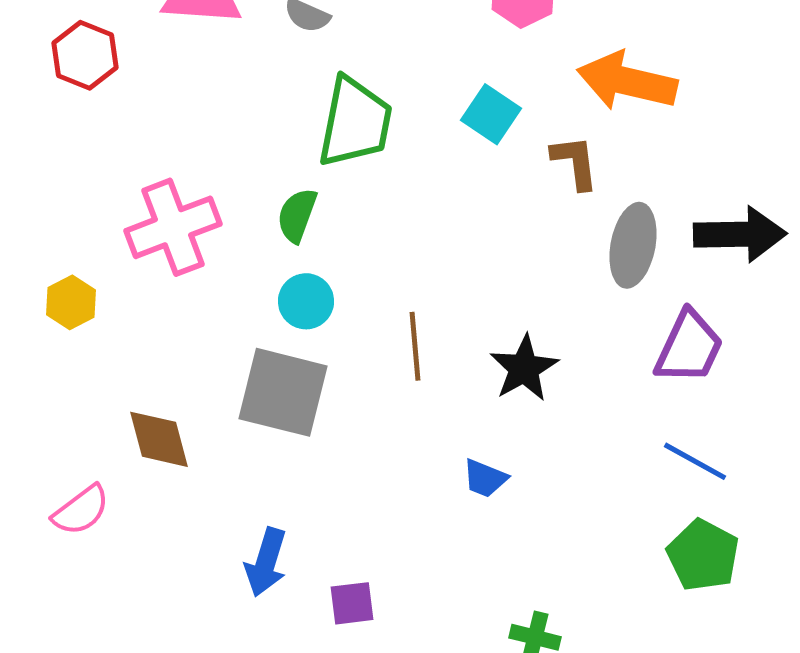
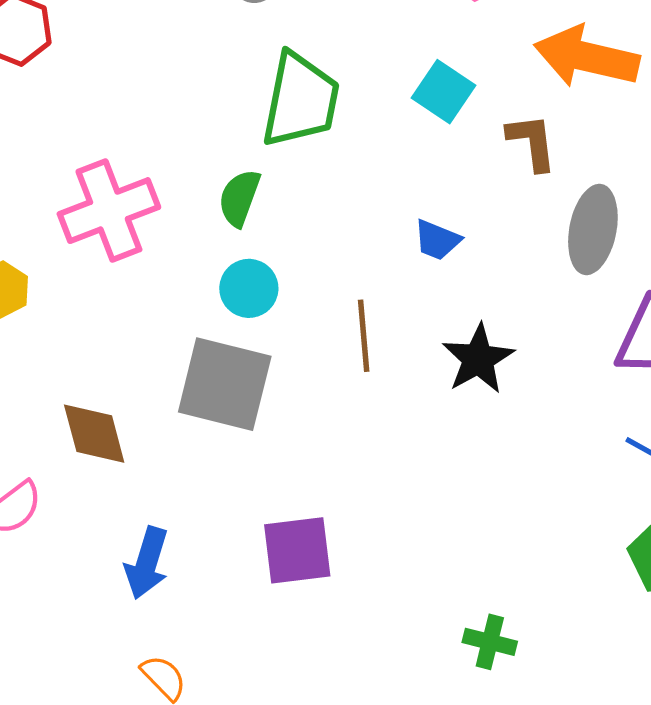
blue trapezoid: (485, 478) -> (437, 240), moved
blue arrow: (266, 562) -> (147, 563), moved
purple square: (352, 603) -> (297, 550), moved, size x1.5

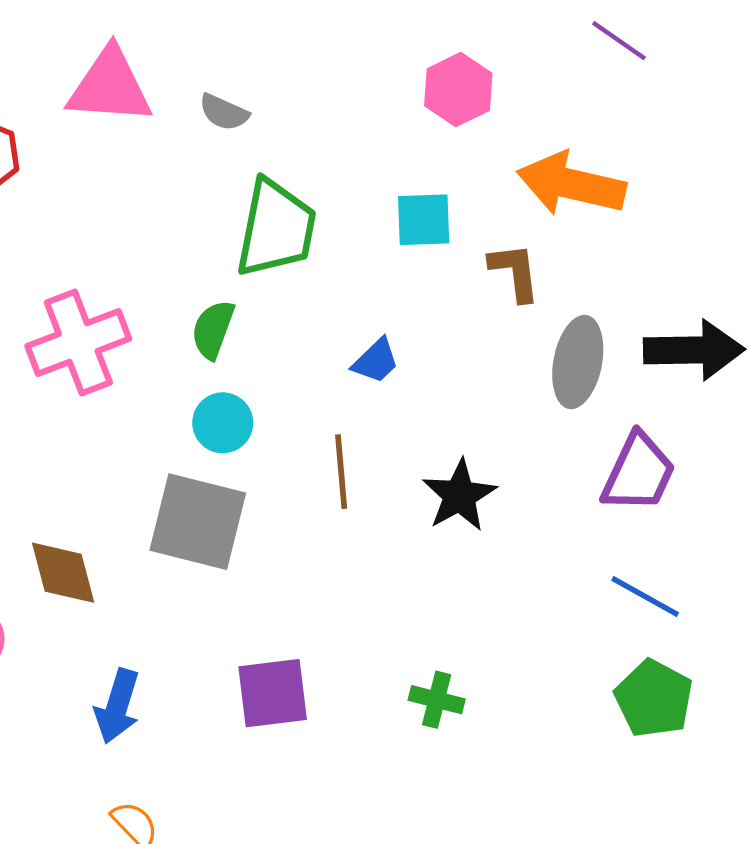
cyan square: (444, 92) -> (424, 220), turned -36
blue trapezoid: (437, 240) -> (376, 361), moved, turned -66
green cross: (490, 642) -> (437, 700), moved

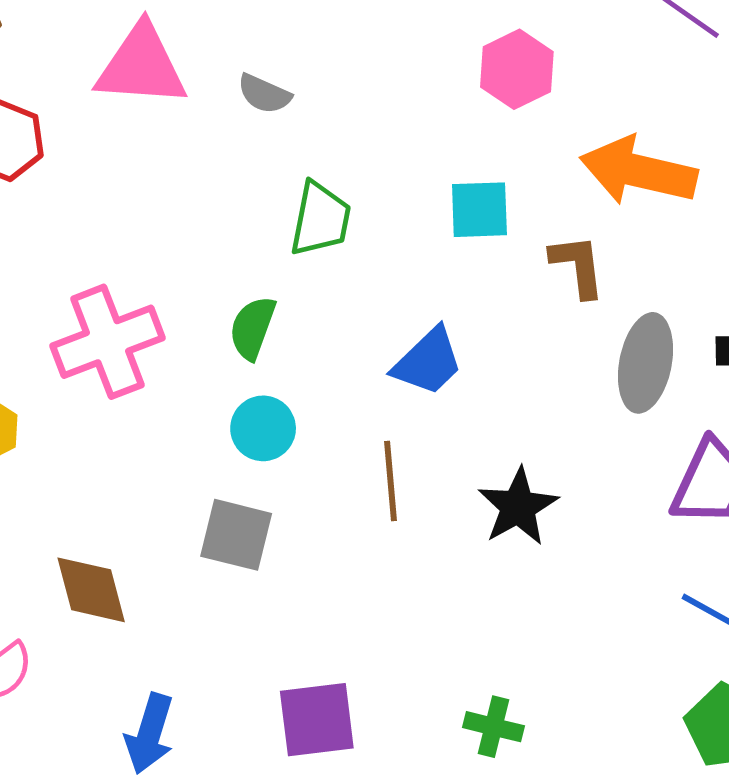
green trapezoid: (276, 228) -> (320, 219), size x0.7
blue trapezoid: (376, 361) -> (428, 362), size x1.4
gray square: (198, 522) -> (236, 535), size x0.7

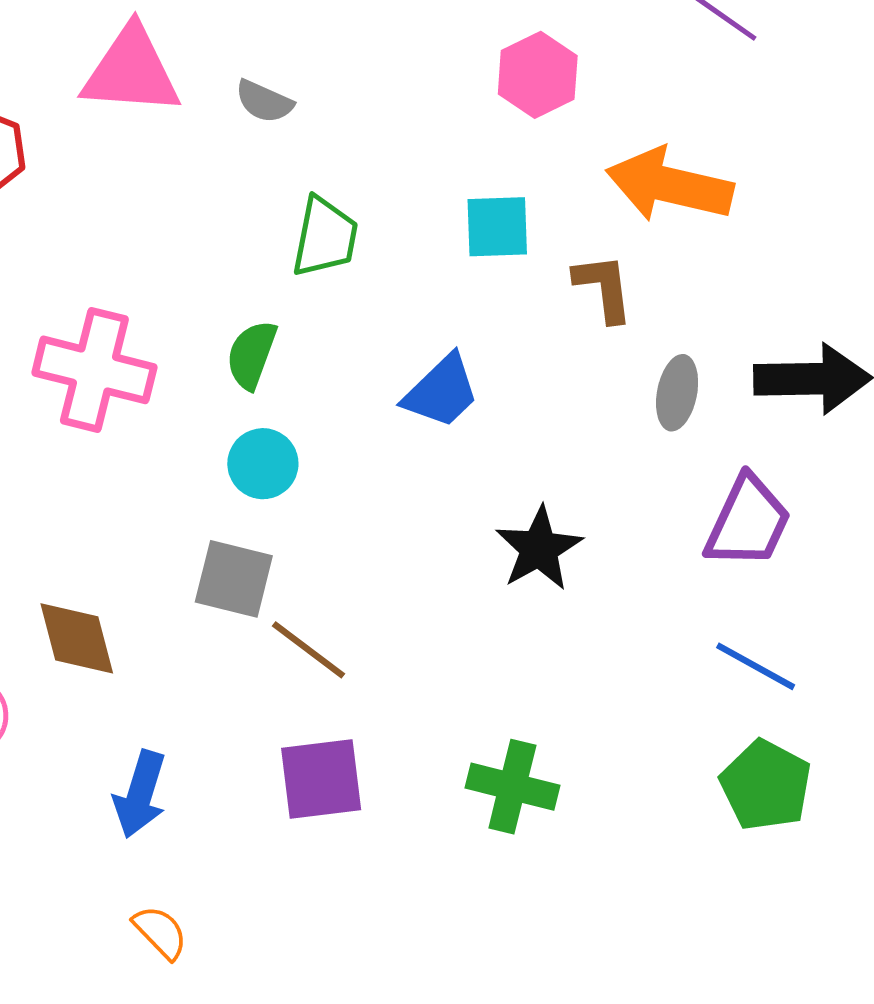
pink cross: (107, 342) -> (94, 370), turned 35
gray ellipse: (646, 363) -> (677, 393), size x0.7
brown line: (391, 481) -> (309, 650), moved, turned -48
green cross: (493, 727) -> (512, 787), size x1.4

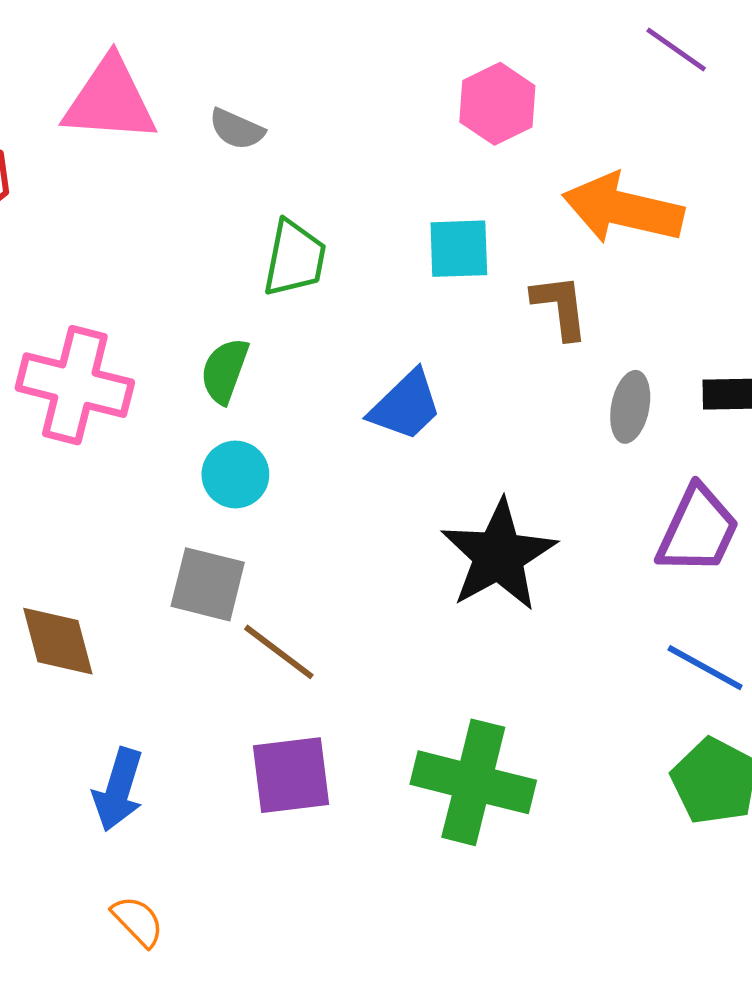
black star: (539, 549) -> (499, 555), size x1.4
green cross: (512, 787) -> (473, 782), size x1.4

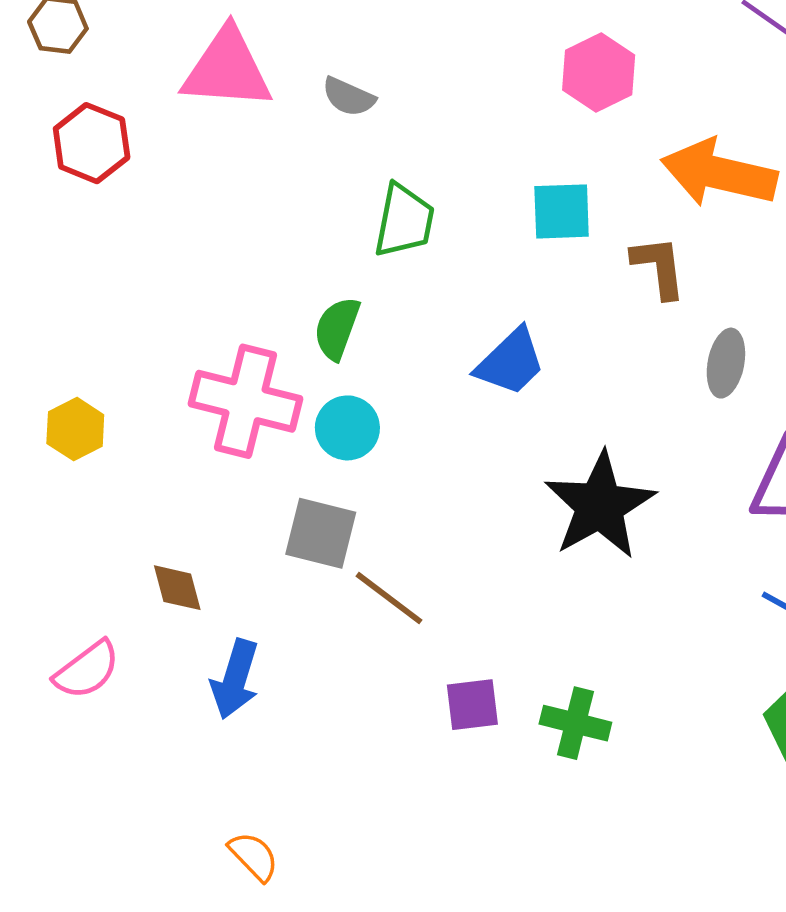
pink cross: (75, 385) -> (246, 401), moved
brown diamond: (58, 641) -> (177, 588), size x0.7
purple square: (291, 775) -> (472, 705), moved, size x0.7
green cross: (473, 782) -> (575, 723), size x0.6
blue arrow: (118, 790) -> (235, 679), moved

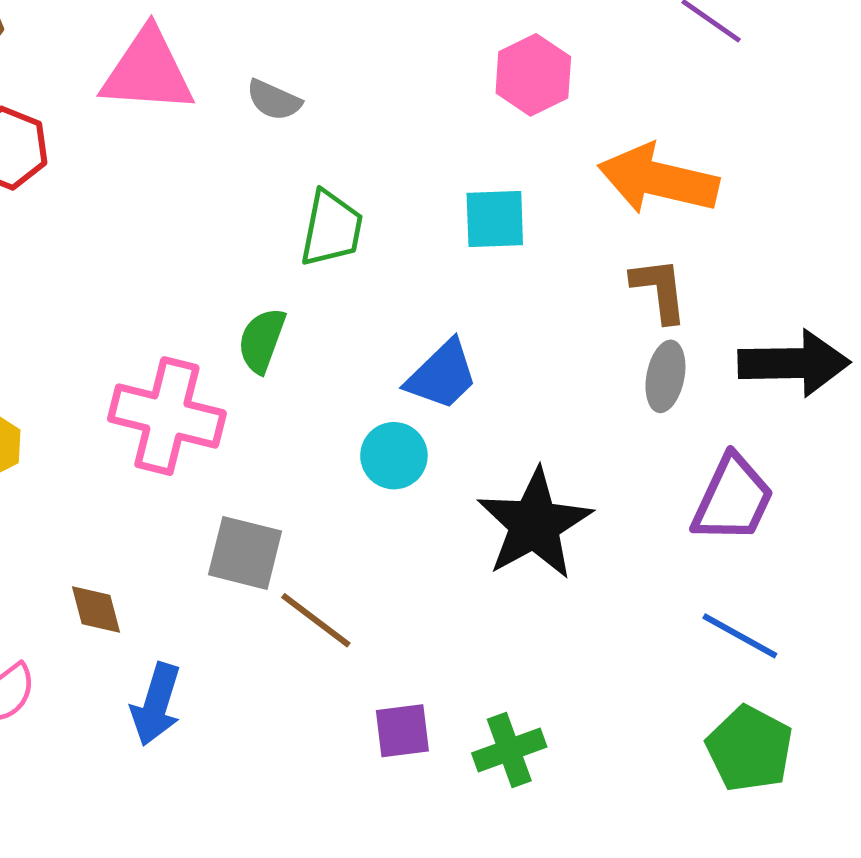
brown L-shape: (659, 267) -> (659, 290), moved
cyan circle: (347, 428) -> (394, 456), moved
green cross: (575, 723) -> (509, 750), turned -34

